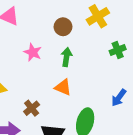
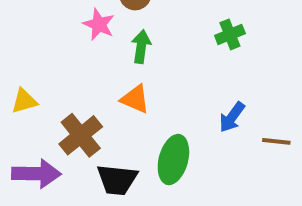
pink star: (33, 52) -> (99, 24), moved
brown cross: (32, 108) -> (81, 135), size x1.5

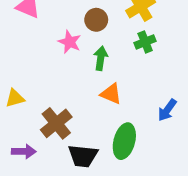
green cross: (230, 34) -> (145, 42), moved
orange triangle: (135, 99) -> (111, 94), moved
purple arrow: (36, 174) -> (24, 151), size x0.7

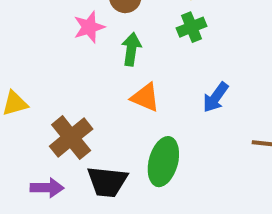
pink star: (70, 42) -> (89, 27), turned 30
blue arrow: (167, 110) -> (216, 97), moved
purple arrow: (24, 151) -> (47, 188), moved

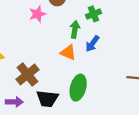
green arrow: (131, 49) -> (75, 29), moved
blue arrow: (216, 97) -> (92, 44), moved

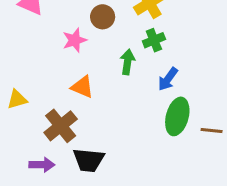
blue arrow: (92, 44) -> (168, 79), moved
orange triangle: (68, 52) -> (82, 87), moved
green ellipse: (78, 88) -> (177, 116), moved

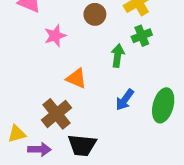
pink star: (75, 40) -> (55, 36), moved
blue arrow: (168, 79) -> (125, 100), moved
yellow triangle: (17, 99) -> (17, 134), moved

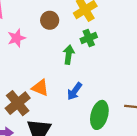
orange triangle: (76, 78) -> (40, 88), moved
green ellipse: (163, 105) -> (99, 115), moved

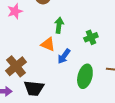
green cross: (89, 38) -> (91, 37), moved
orange triangle: (40, 88) -> (48, 44), moved

